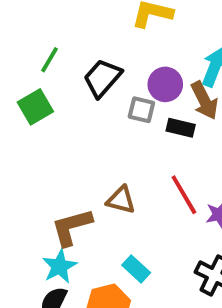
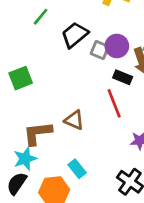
green square: (35, 107) -> (21, 78), moved
gray square: (141, 110) -> (100, 50), moved
red line: (184, 195) -> (114, 103), moved

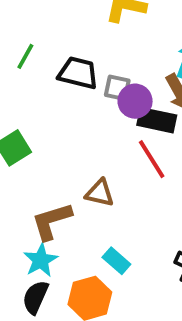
black trapezoid: (75, 35) -> (78, 73), turned 64
purple circle: (117, 46) -> (135, 101), moved
black rectangle: (123, 77) -> (157, 120), size x1.4

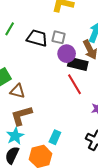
gray square: (117, 88) -> (59, 37), moved
brown triangle: (100, 193) -> (17, 91), moved
cyan rectangle: (116, 261) -> (55, 137), turned 72

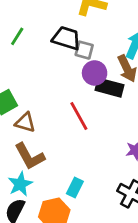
black trapezoid: (37, 38) -> (66, 38), moved
red line: (75, 84) -> (79, 116), moved
brown L-shape: (21, 116) -> (30, 156), turned -105

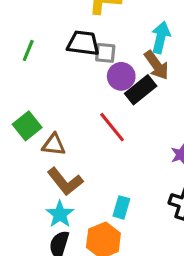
black rectangle: (109, 88) -> (141, 90), turned -44

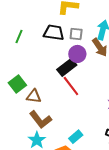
gray square: (105, 53) -> (76, 34), moved
black rectangle: (141, 90) -> (67, 67), moved
cyan rectangle: (121, 207) -> (76, 137), turned 32

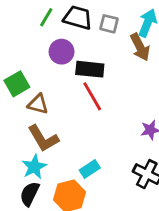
green line: (19, 36) -> (46, 17), moved
purple circle: (77, 54) -> (62, 52), moved
black rectangle: (67, 67) -> (90, 69), turned 36

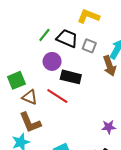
red line: (92, 96) -> (57, 96), moved, turned -35

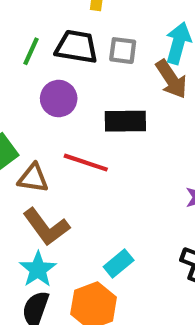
black rectangle: (71, 77) -> (125, 121), moved

